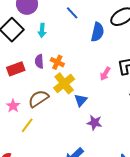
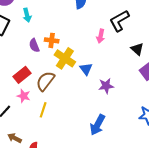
red rectangle: (16, 69) -> (22, 75), moved

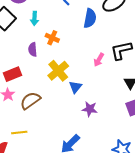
orange cross: (52, 40) -> (52, 38), moved
brown semicircle: (45, 81) -> (30, 101), moved
yellow line: (43, 110) -> (19, 132), moved, turned 49

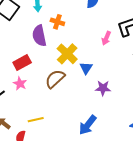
purple semicircle: (33, 49) -> (39, 36), size x1.5
brown semicircle: (30, 101) -> (55, 79), moved

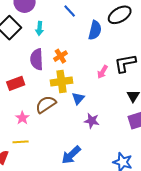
orange cross: (57, 22) -> (60, 56), moved, turned 32
yellow cross: (67, 54) -> (61, 82), turned 30
pink star: (20, 84) -> (22, 118), moved

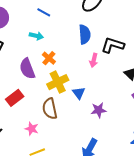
cyan arrow: (40, 28) -> (36, 36), moved, turned -64
blue semicircle: (95, 30) -> (85, 34), moved
black L-shape: (125, 63) -> (113, 45), turned 45
brown semicircle: (46, 104) -> (50, 109), turned -50

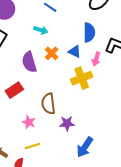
yellow cross: (58, 82) -> (82, 78), moved
blue triangle: (79, 93) -> (75, 52), moved, turned -32
purple star: (99, 110) -> (67, 123), moved

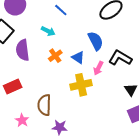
blue semicircle: (89, 32) -> (96, 41), turned -36
purple semicircle: (29, 62) -> (23, 50), moved

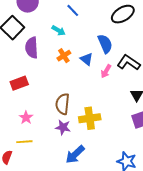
yellow cross: (81, 85) -> (90, 118), moved
brown semicircle: (44, 105) -> (63, 104), moved

